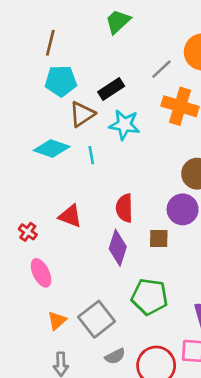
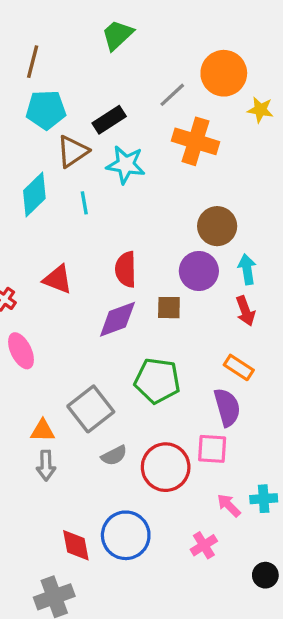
cyan diamond: (52, 149) -> (34, 195), turned -64
purple diamond: (118, 248) -> (117, 319), turned 52
orange triangle: (57, 321) -> (43, 431), moved, turned 42

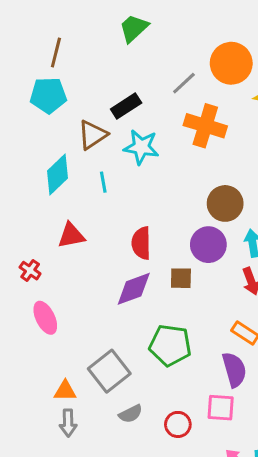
cyan pentagon: (46, 110) -> (48, 95), moved
red triangle: (58, 279) -> (71, 235), moved, turned -32
red circle: (166, 467) -> (178, 424), size x0.6

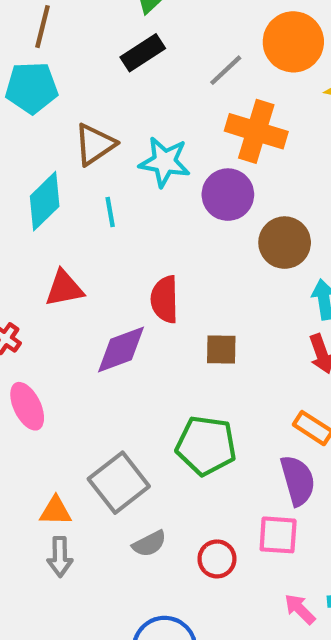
black rectangle: (126, 106) -> (143, 53), moved
purple circle: (208, 245) -> (228, 195), moved
purple diamond: (134, 289) -> (121, 349), moved

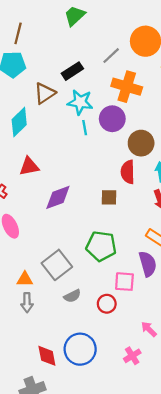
black rectangle: (143, 53) -> (72, 71), moved
cyan line: (110, 212) -> (85, 128), moved
red semicircle: (165, 299) -> (128, 172), moved
pink square: (278, 535) -> (124, 282), moved

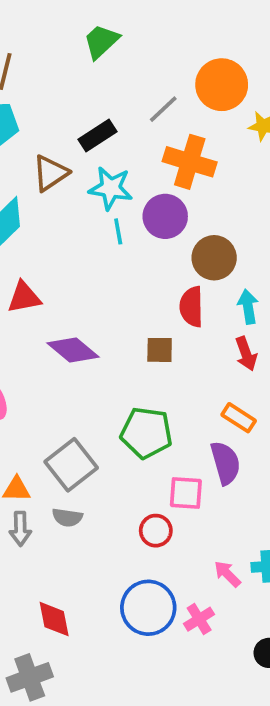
purple diamond: (58, 197) -> (73, 350), turned 60
gray semicircle: (72, 296) -> (67, 517), moved, turned 35
blue circle: (80, 349) -> (148, 608), moved

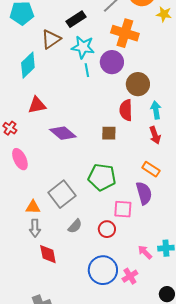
gray semicircle: (67, 517) -> (75, 226), moved, turned -56
red diamond: (54, 619) -> (48, 254), moved

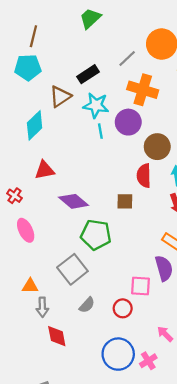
green pentagon: (102, 177) -> (96, 235), moved
orange triangle: (33, 207) -> (30, 286), moved

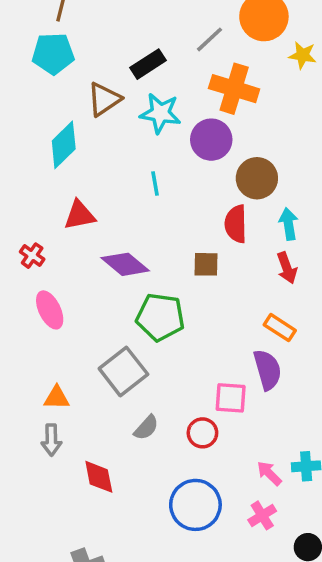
cyan line: (100, 131) -> (155, 184), moved
gray arrow: (42, 307) -> (51, 440), moved
pink cross: (148, 361) -> (262, 515), moved

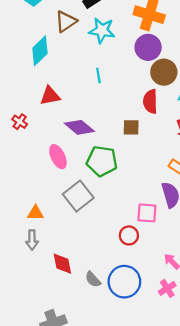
purple circle: (211, 140) -> (148, 47), moved
pink ellipse: (50, 310) -> (58, 157), moved
gray semicircle: (146, 428) -> (93, 279), moved, turned 96

